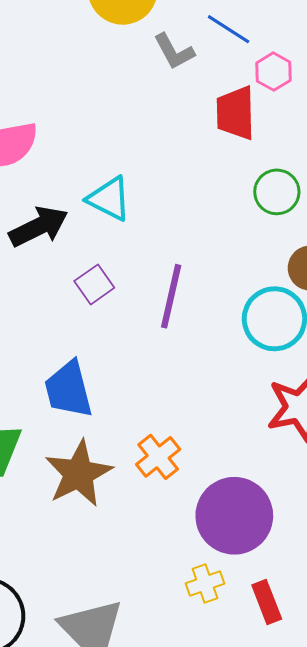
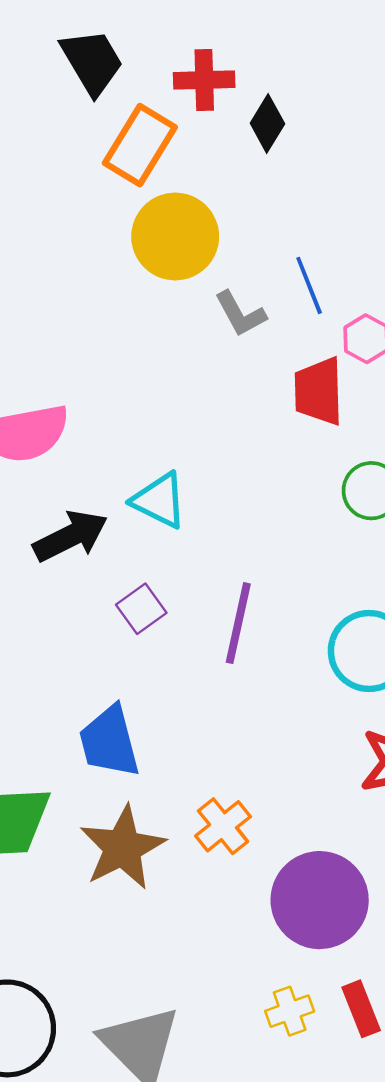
blue line: (229, 29) -> (309, 285), turned 36
yellow cross: (205, 584) -> (290, 1011), moved

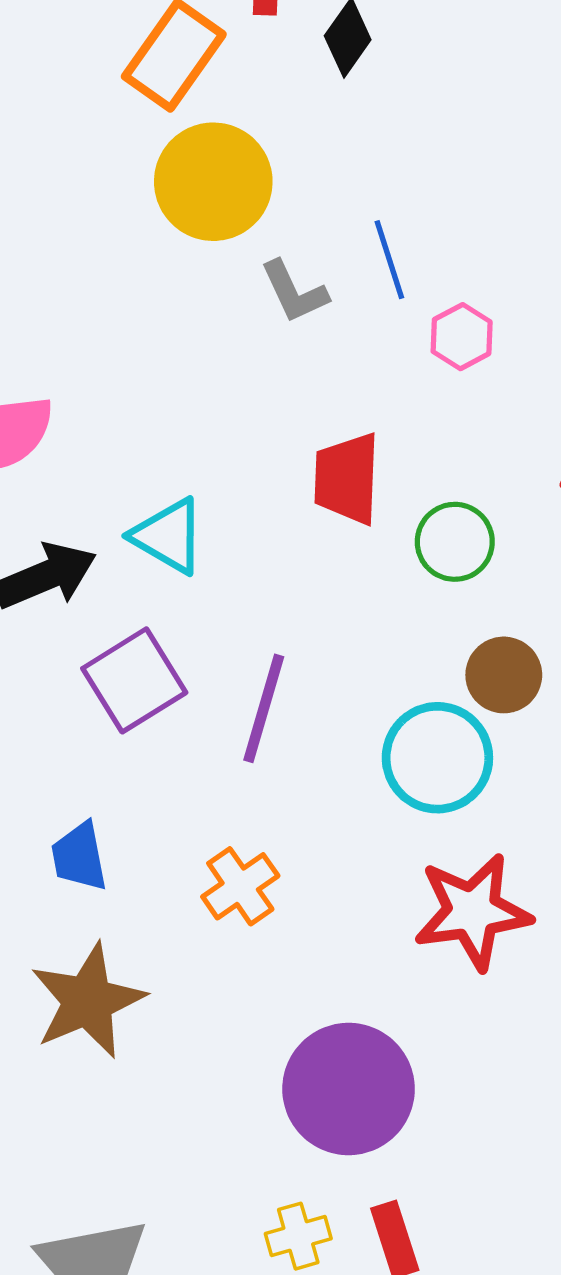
red trapezoid: (319, 391) -> (347, 478), moved
purple square: (141, 609) -> (134, 680), size x1.5
blue trapezoid: (109, 742) -> (79, 857), size x0.7
orange cross: (223, 826) -> (240, 886), moved

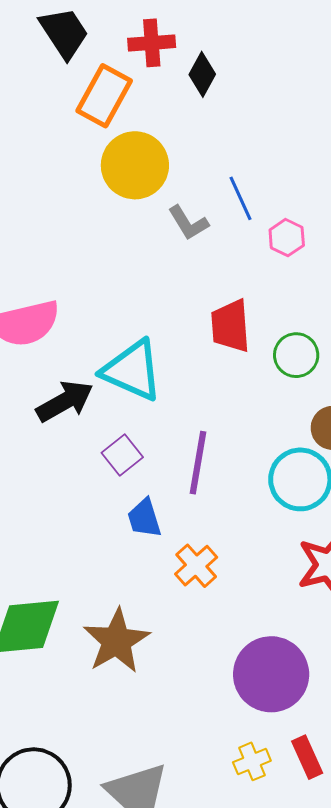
cyan triangle: (168, 536) -> (132, 370), size x1.4
purple square: (134, 680) -> (122, 455), size x0.7
blue trapezoid: (79, 857) -> (144, 518), moved

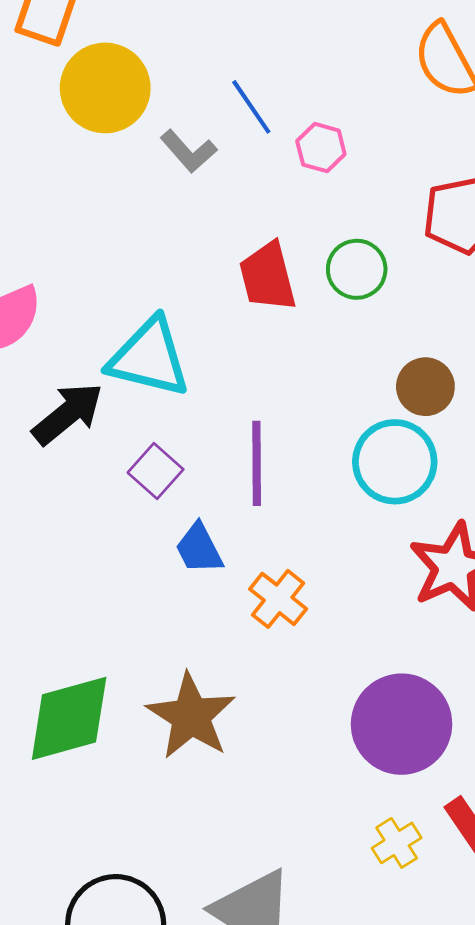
green circle: (296, 355) -> (357, 269), moved

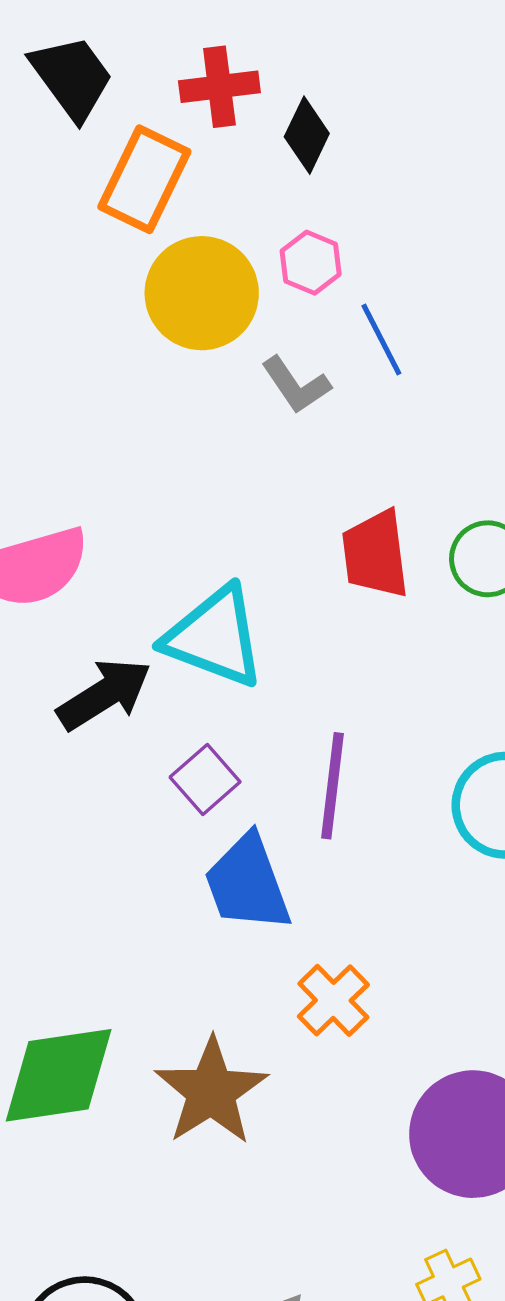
pink hexagon: (321, 148) -> (311, 263), moved
blue trapezoid: (199, 549) -> (247, 883), size x1.5
orange cross: (278, 599) -> (333, 1000), moved

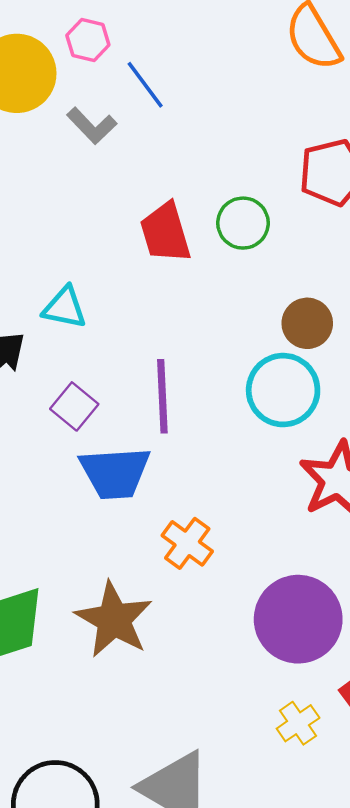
cyan triangle: (215, 637) -> (65, 308), size x0.6
blue trapezoid: (247, 883) -> (115, 473), turned -64

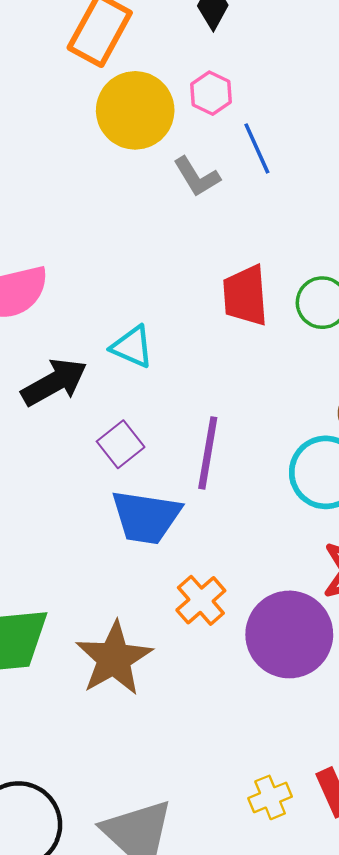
purple circle: (298, 619) -> (289, 634), moved

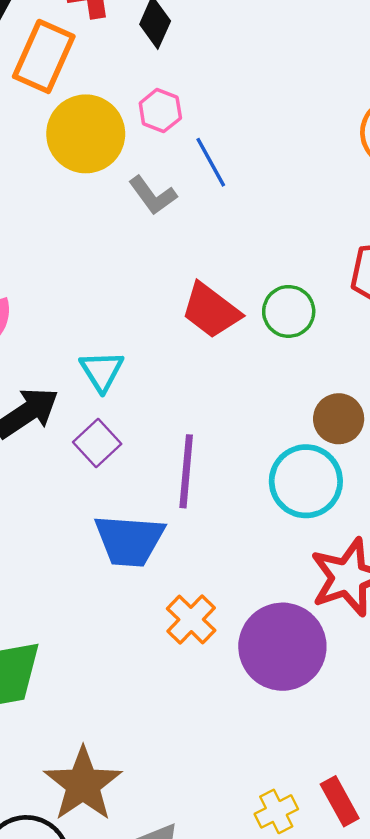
red trapezoid: (245, 296) -> (211, 311), turned -44
cyan triangle: (132, 347) -> (102, 371), turned 39
purple square: (121, 444) -> (97, 443), moved
brown star: (114, 659) -> (83, 784), moved

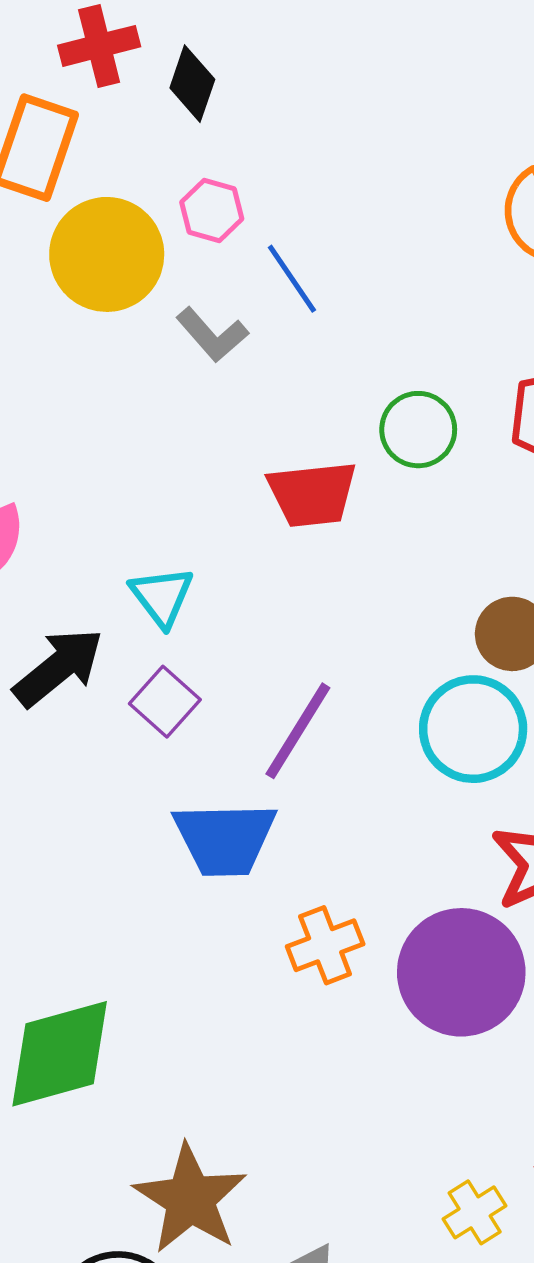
red trapezoid: (211, 311) -> (312, 494), turned -38
green circle: (289, 311) -> (418, 430), moved
purple line: (186, 471) -> (298, 731), turned 32
orange cross: (191, 620) -> (325, 945), turned 30

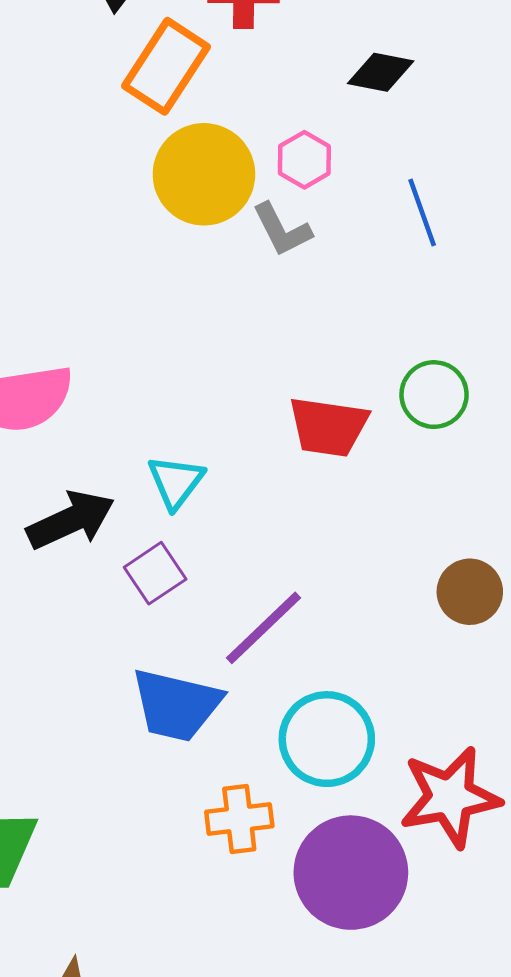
black diamond: (192, 84) -> (381, 72), moved, turned 68
blue line: (292, 279) -> (422, 212), moved
gray L-shape: (212, 335) -> (282, 230), moved
cyan circle: (473, 729) -> (327, 739), moved

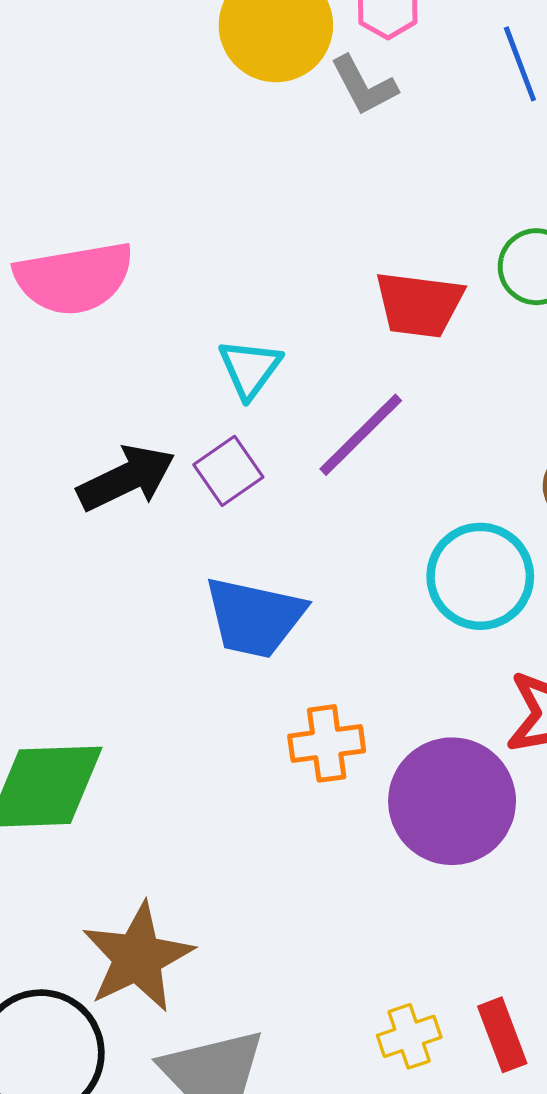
black arrow: (71, 520) -> (126, 478), moved
purple line: (263, 628) -> (361, 435), moved
cyan circle: (327, 739) -> (480, 576), moved

